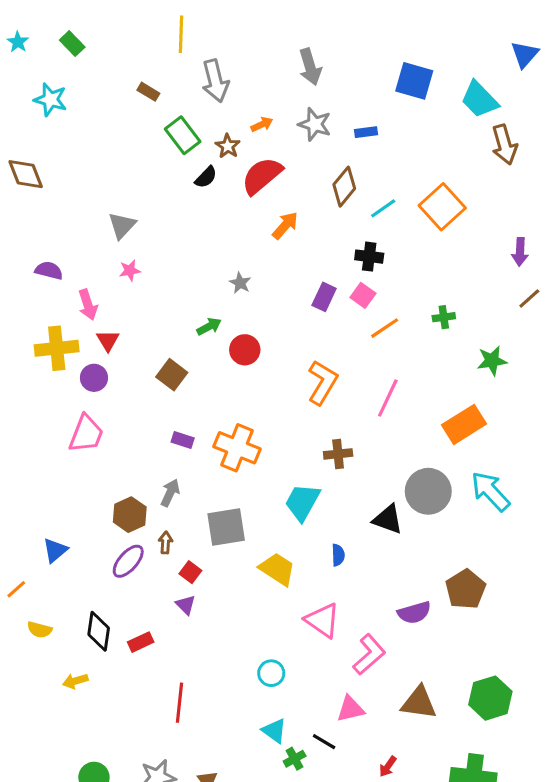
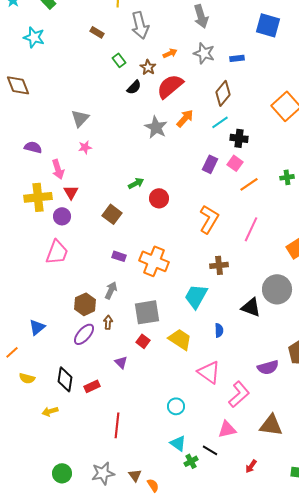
green rectangle: (183, 135) -> (119, 60), size x0.6
cyan line: (383, 208) -> (220, 122), moved
gray star: (240, 283) -> (156, 127), moved, size x1.6
red square: (190, 572) -> (143, 341), moved

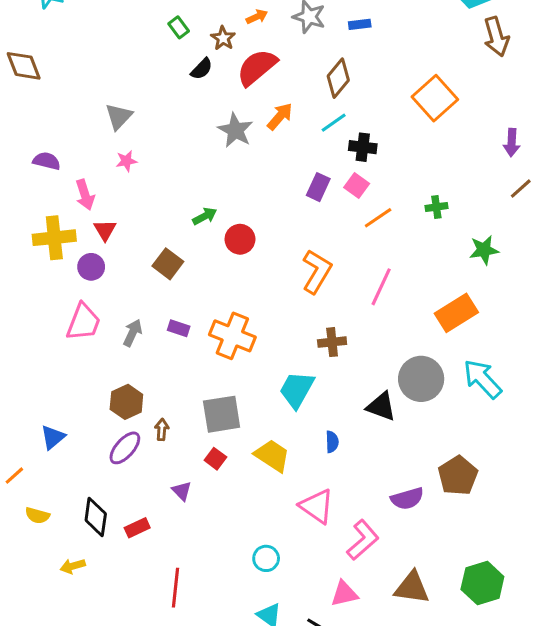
gray arrow: (111, 290) -> (133, 333), moved

